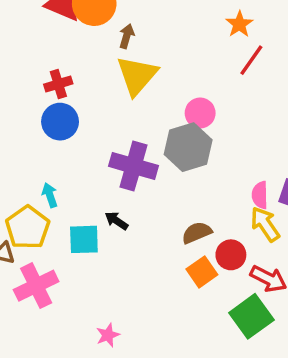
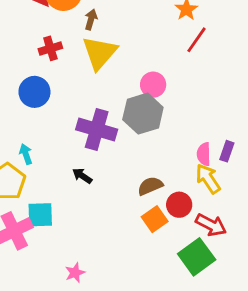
red cross: (58, 84) -> (50, 48), moved
cyan square: (84, 239) -> (40, 215), moved

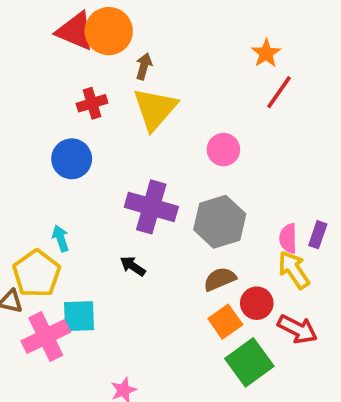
gray hexagon: (143, 114) -> (220, 222), moved
green square: (197, 257) -> (249, 362), moved

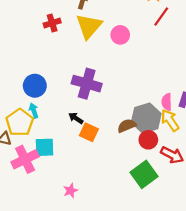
pink circle: (223, 150) -> (120, 35), moved
blue circle: (72, 159) -> (35, 86), moved
gray hexagon: (220, 222) -> (146, 118), moved
cyan arrow: (61, 238) -> (34, 111), moved
orange square: (225, 322) -> (89, 132), moved, turned -30

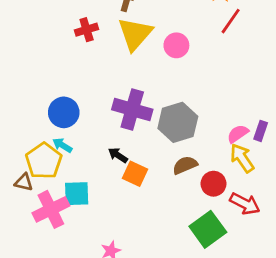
pink semicircle: (167, 102) -> (238, 134), turned 56
cyan arrow: (34, 111) -> (62, 145), turned -40
gray hexagon: (146, 118) -> (178, 122), moved

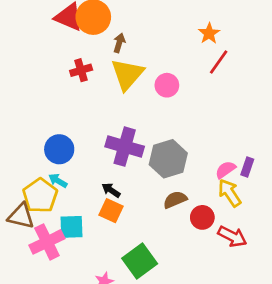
orange square: (135, 174) -> (111, 211), moved
brown triangle: (24, 182) -> (21, 216), size x1.5
green square: (208, 229) -> (140, 261), moved

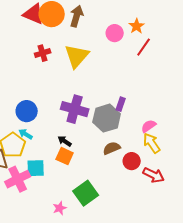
brown arrow: (119, 43) -> (77, 16), moved, size x1.5
pink circle: (167, 85) -> (115, 33), moved
purple rectangle: (247, 167) -> (121, 104), moved

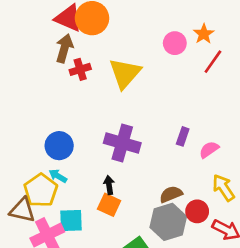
brown arrow: (77, 16) -> (64, 48), moved
gray hexagon: (107, 118) -> (168, 222), moved
pink semicircle: (149, 126) -> (209, 150), moved
black arrow: (65, 141) -> (109, 185), turned 48

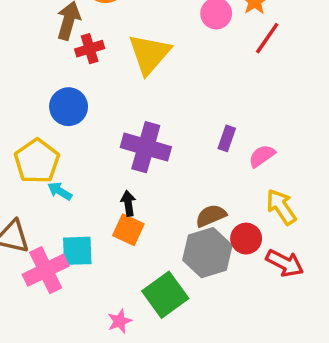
blue circle: (59, 146) -> (69, 107), moved
yellow pentagon: (41, 190) -> (37, 161), moved

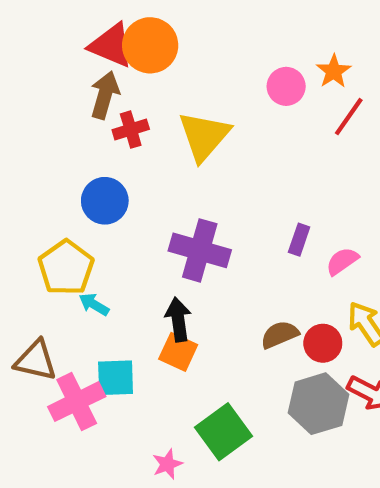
black arrow: (128, 203) -> (178, 319), size x1.4
red circle: (246, 239) -> (323, 343), moved
gray hexagon: (207, 253) -> (318, 404), moved

